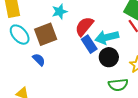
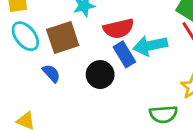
red semicircle: (84, 26) -> (119, 29), turned -145
black circle: (109, 57) -> (100, 75), moved

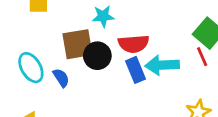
cyan ellipse: (25, 36) -> (31, 68), moved
black circle: (100, 75) -> (97, 56), moved

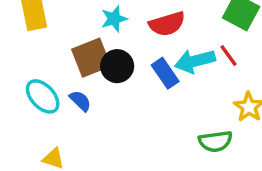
red semicircle: (134, 44) -> (167, 24), moved
red line: (202, 57) -> (229, 56), moved

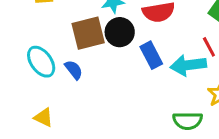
cyan arrow: (195, 61) -> (188, 65), moved
black circle: (117, 66) -> (120, 32), moved

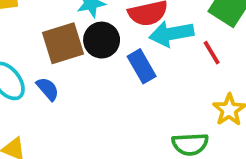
cyan arrow: (188, 65) -> (171, 34), moved

